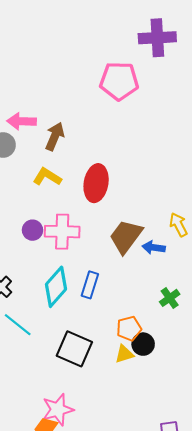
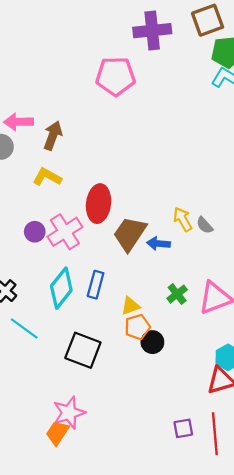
red ellipse: (96, 183) -> (99, 204), moved
pink cross: (62, 232) -> (65, 232), turned -32
yellow triangle: (124, 354) -> (130, 306), moved

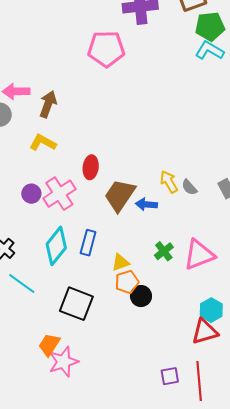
red ellipse: (99, 204) -> (91, 167), size x0.7
orange trapezoid: (57, 433) -> (49, 345), moved

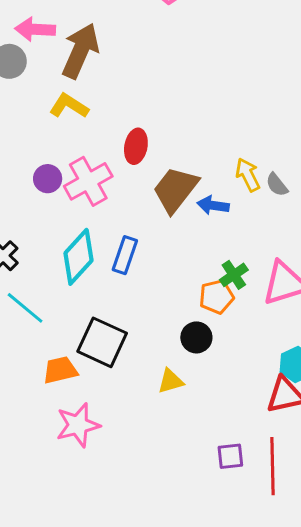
brown arrow: (48, 104) -> (80, 51), size x1.4
yellow triangle: (121, 262) -> (171, 381), moved
orange pentagon: (127, 282) -> (216, 297), moved
orange trapezoid: (49, 345) -> (60, 370), moved, turned 40

